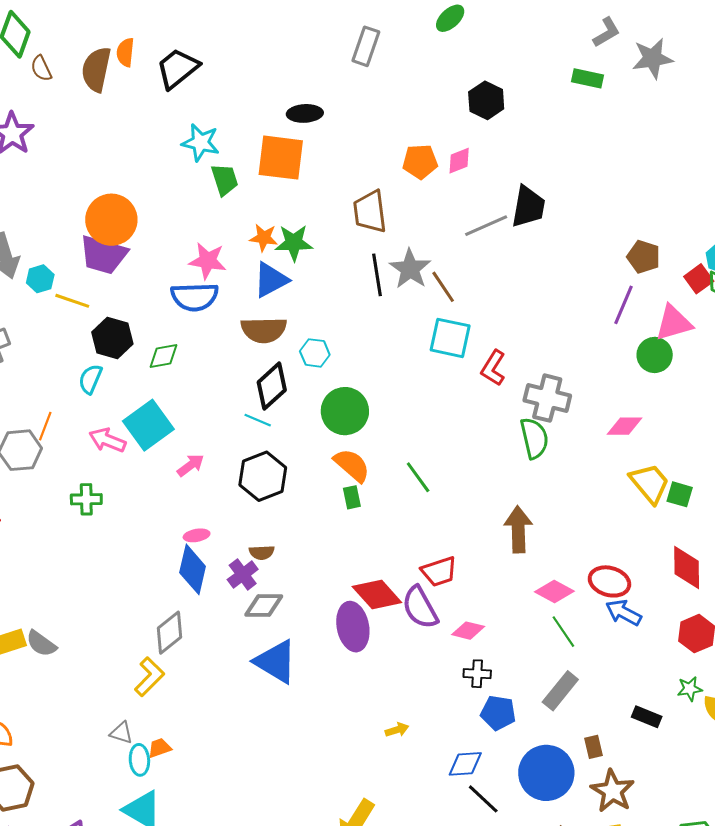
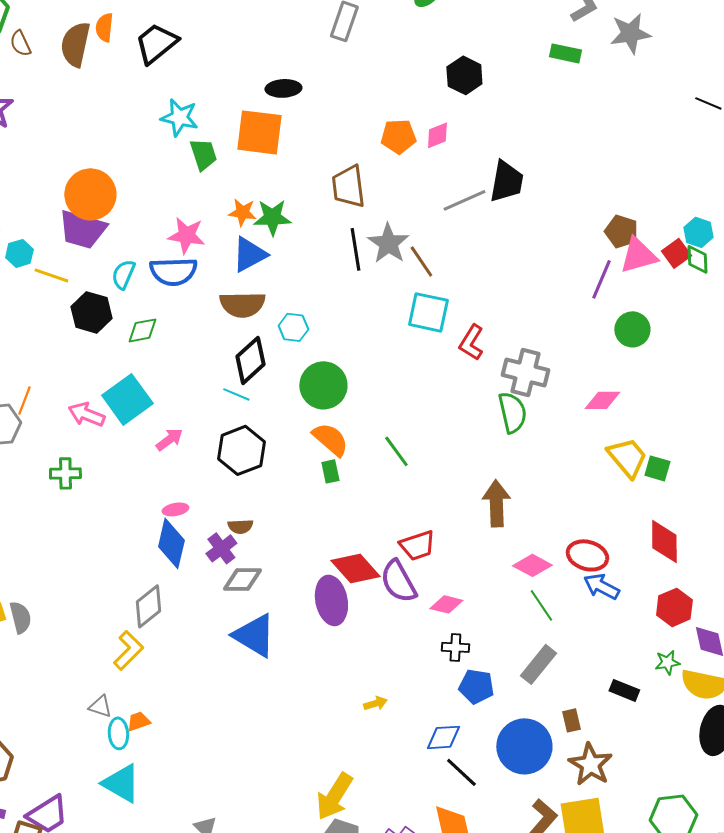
pink triangle: (674, 323) -> (638, 255), moved
cyan semicircle: (90, 379) -> (123, 274), moved
gray semicircle: (41, 644) -> (20, 617), turned -140

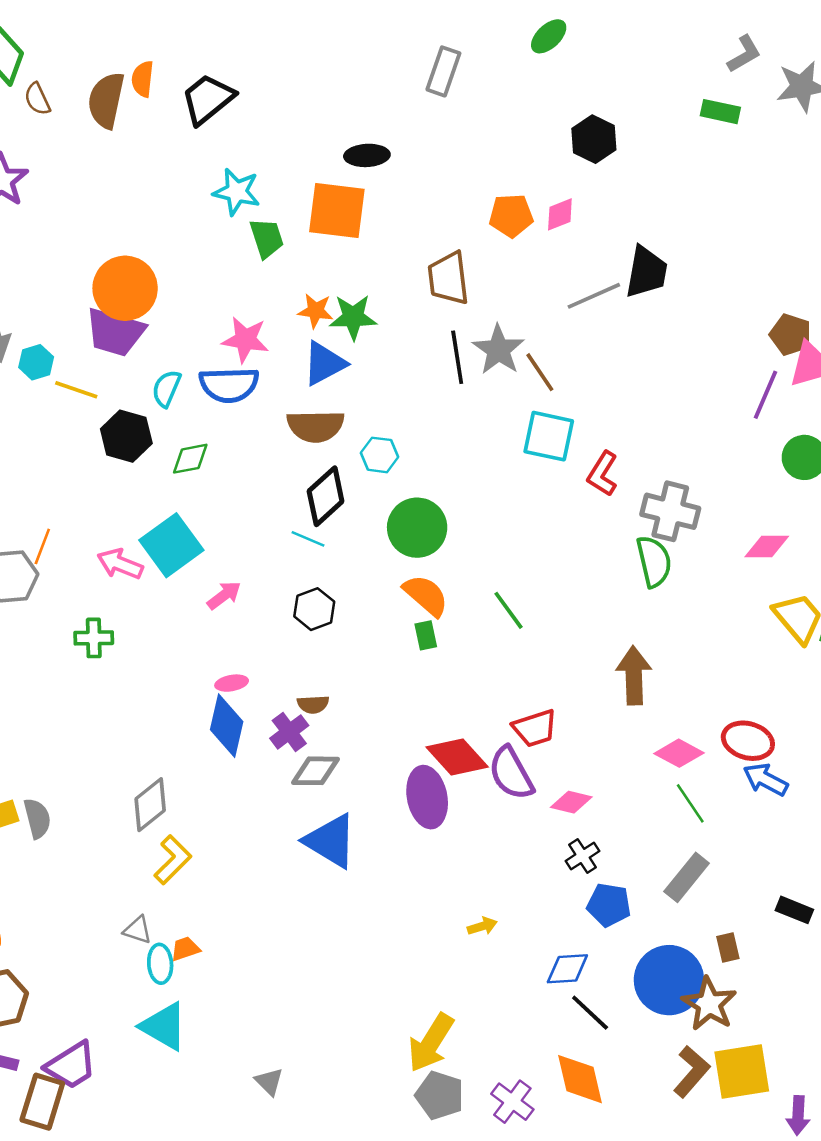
black hexagon: (241, 450) -> (314, 609), size x0.7
gray diamond: (148, 606) -> (150, 805), moved
black cross: (455, 647) -> (583, 856), turned -36
brown star: (590, 764) -> (709, 1004), moved

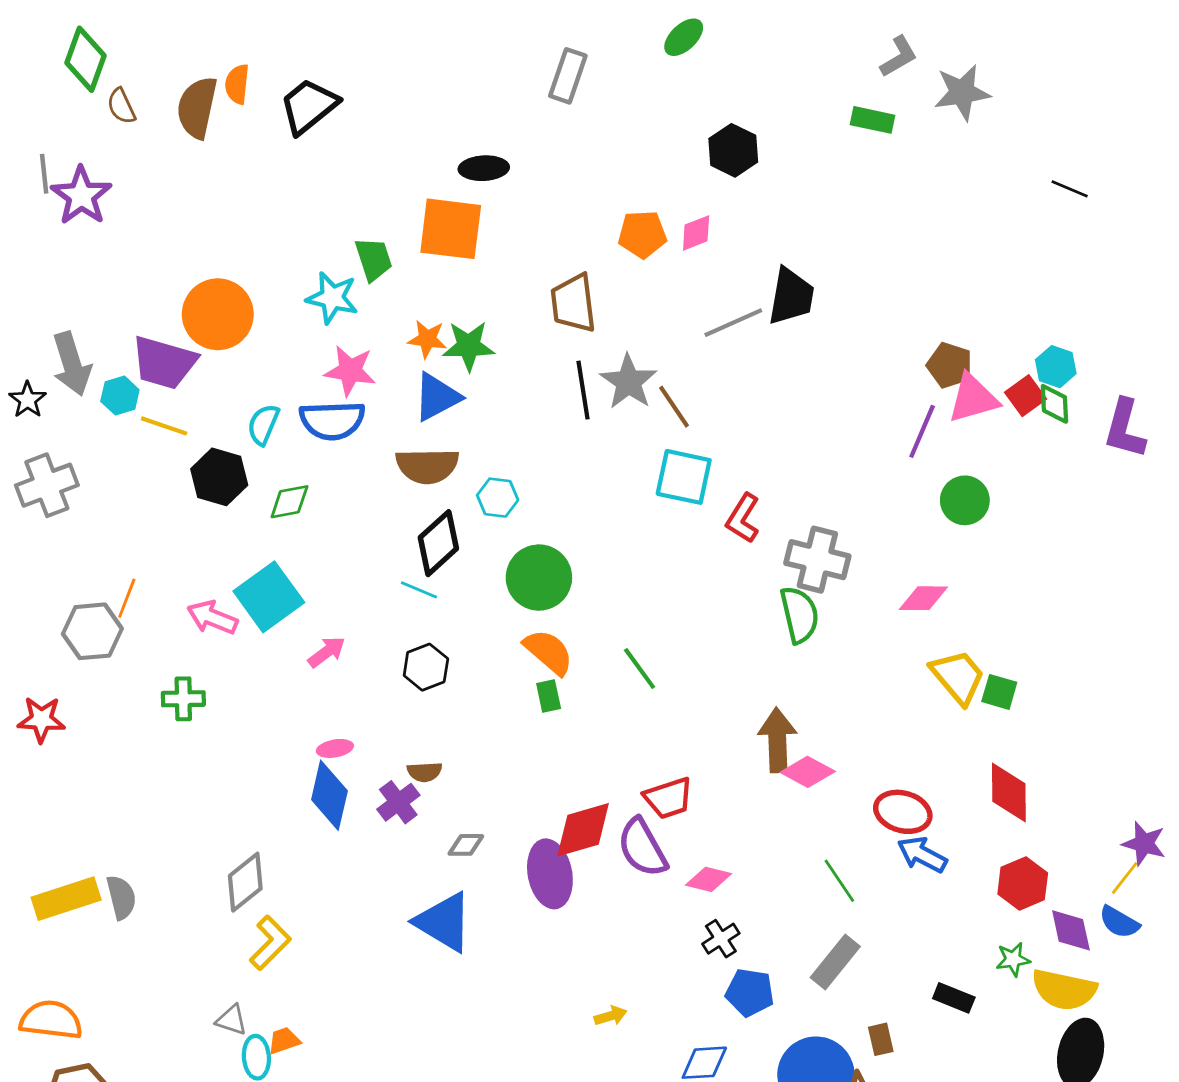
cyan star: (237, 192) -> (332, 298), moved
purple trapezoid: (115, 332) -> (164, 363), moved
pink diamond: (679, 753) -> (808, 772), moved
red diamond: (457, 757) -> (583, 830), turned -64
gray diamond: (316, 771) -> (466, 845), moved, size x0.7

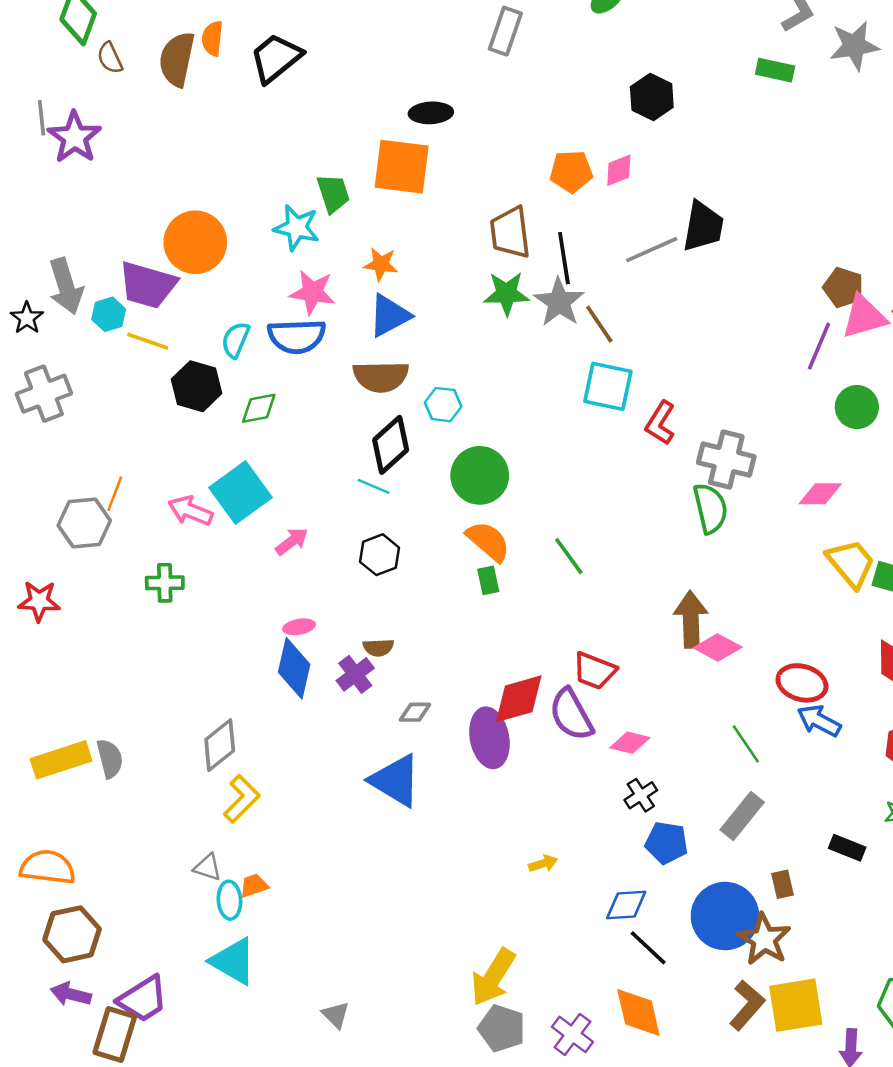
green star: (469, 346) -> (507, 294), moved
black line: (583, 390) -> (564, 258), moved
red trapezoid: (668, 798) -> (594, 671), turned 39

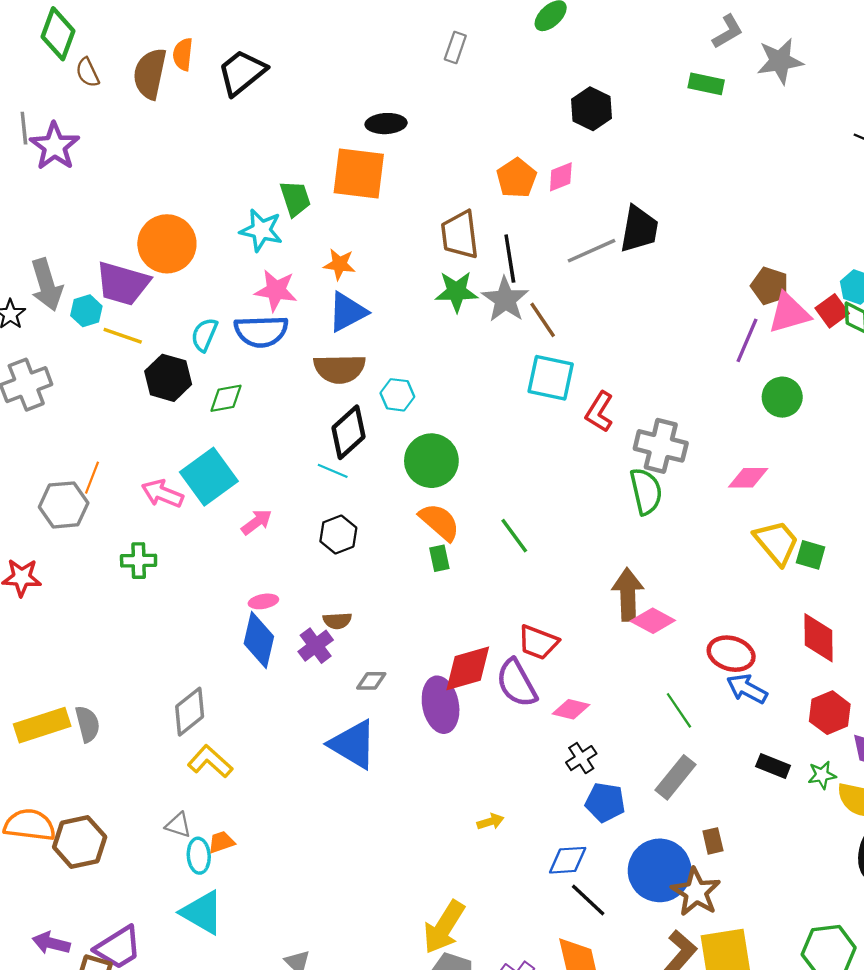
gray rectangle: (505, 31) -> (455, 47), size x0.7
orange pentagon: (571, 171) -> (517, 178), turned -30
yellow L-shape: (242, 799) -> (210, 761), turned -93
black rectangle: (847, 848) -> (773, 766), moved
brown hexagon: (72, 934) -> (80, 842), moved

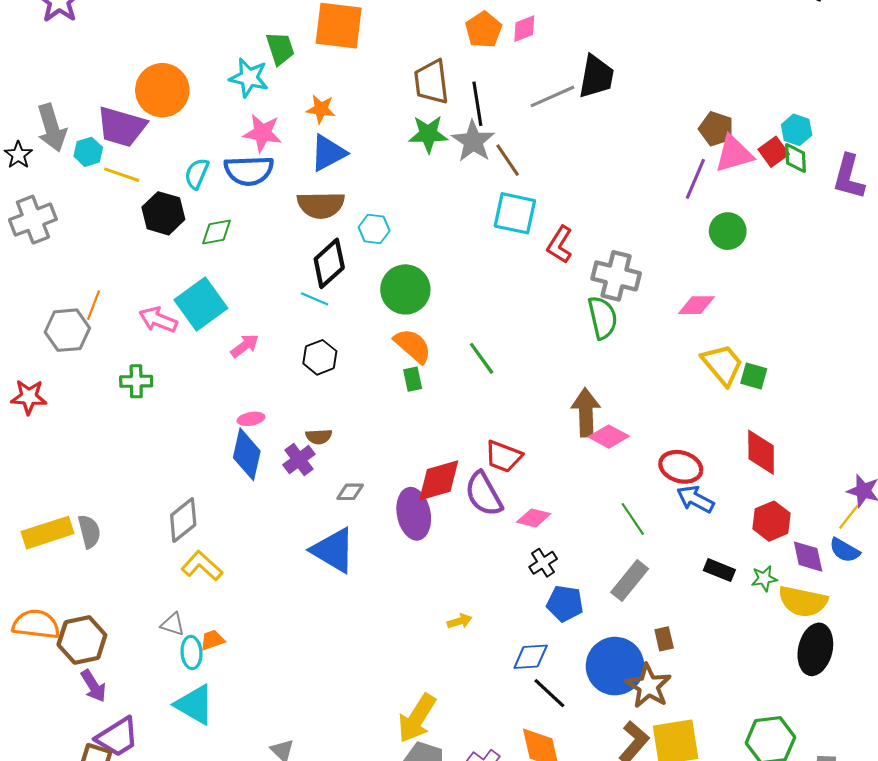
purple arrow: (51, 943) -> (93, 686), moved, turned -136

